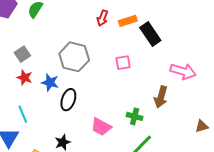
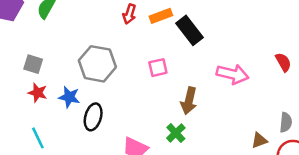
gray square: (22, 54) -> (33, 64), turned -35
brown arrow: (161, 97) -> (189, 101), moved
green cross: (135, 116) -> (176, 133), turned 35

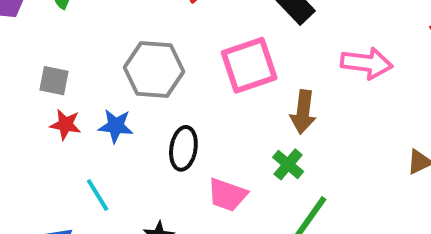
pink square: (158, 68) -> (249, 65), size x1.8
black ellipse: (93, 117) -> (183, 148), moved
cyan line: (38, 138) -> (98, 195), moved

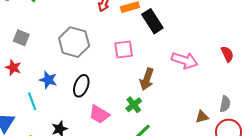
pink square: (249, 65) -> (124, 50), size x0.7
red star: (66, 125) -> (13, 68), moved
blue star: (116, 126) -> (48, 80), moved

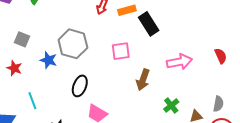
pink arrow: (185, 60) -> (180, 62), turned -30
blue star: (48, 80) -> (49, 60), moved
green cross: (134, 105) -> (171, 106), moved

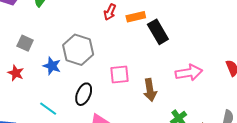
pink square: (121, 51) -> (120, 74), moved
brown arrow: (143, 80) -> (150, 90), turned -30
cyan line: (32, 101) -> (48, 109), moved, turned -36

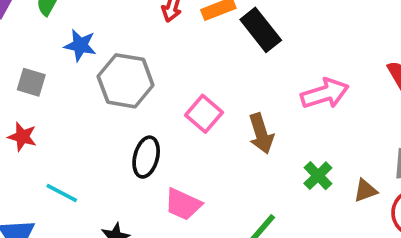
blue star: (52, 66) -> (80, 45), moved
pink square: (120, 74) -> (204, 114), turned -36
cyan line: (48, 109) -> (62, 193), moved

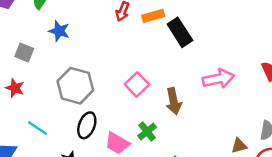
gray hexagon: (126, 81) -> (75, 86), moved
black ellipse: (146, 157) -> (87, 125), moved
green cross: (318, 176) -> (147, 132), moved

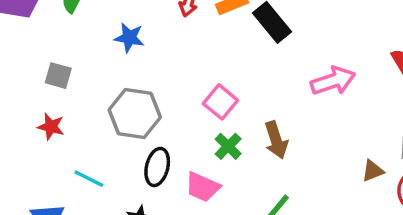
blue star: (59, 31) -> (129, 38), moved
brown arrow: (174, 101) -> (276, 140), moved
green cross: (147, 132) -> (228, 146), moved

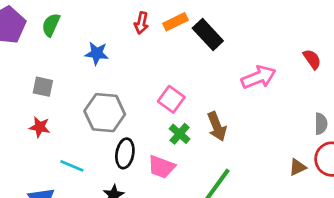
brown triangle: (373, 171) -> (298, 167), moved

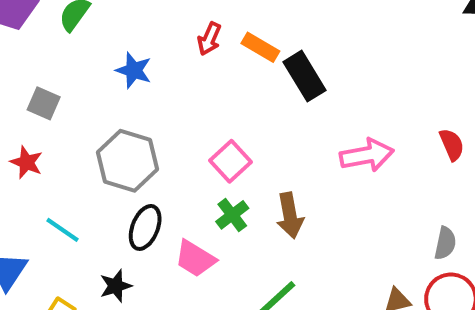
orange rectangle: (176, 22) -> (260, 47), turned 45

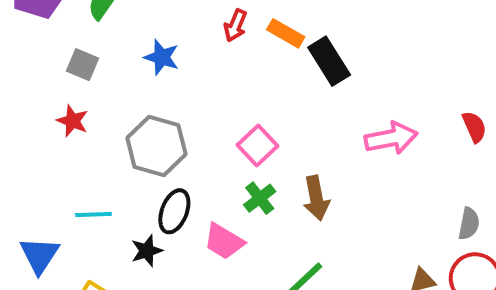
gray square: (44, 103) -> (83, 65), moved
red star: (26, 162) -> (72, 121), moved
cyan line: (63, 230) -> (93, 215), turned -36
black star: (116, 286) -> (147, 251), moved

